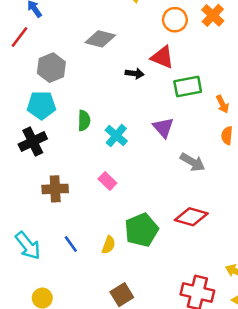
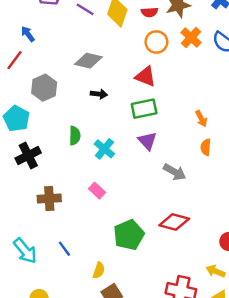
black arrow: (135, 74) -> (99, 94), moved
green rectangle: (188, 86) -> (144, 109), moved
cyan pentagon: (41, 105) -> (16, 118), moved, turned 30
yellow semicircle: (109, 245) -> (99, 270), moved

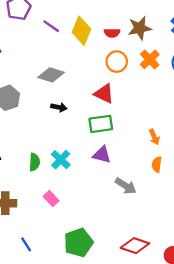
green semicircle: (75, 136) -> (34, 162), moved
purple triangle: (147, 141) -> (102, 155), turned -36
red diamond: (174, 222) -> (135, 246), moved
blue line: (64, 249) -> (26, 244), moved

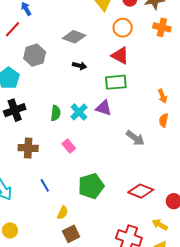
orange cross: (150, 59) -> (162, 27), turned -36
orange circle: (117, 62) -> (123, 28), moved
purple triangle: (102, 155) -> (104, 108), moved

